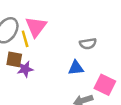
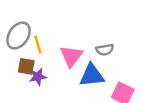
pink triangle: (36, 27) -> (71, 56), moved
blue triangle: (76, 68) -> (92, 75), size x1.5

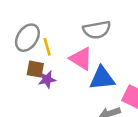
gray semicircle: (105, 50) -> (97, 30), moved, size x1.5
pink triangle: (71, 56) -> (81, 59), turned -35

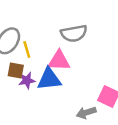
pink triangle: (81, 59) -> (59, 61), turned -30
blue triangle: (102, 78) -> (49, 79), moved

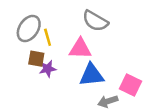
gray semicircle: (74, 33) -> (95, 21), turned 40
blue triangle: (49, 79) -> (92, 75), moved

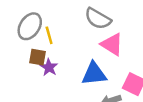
pink triangle: (80, 49) -> (112, 44), moved, turned 30
purple star: (48, 69) -> (49, 67), turned -30

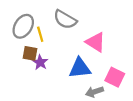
gray semicircle: (98, 19) -> (65, 19), moved

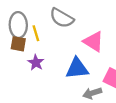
gray ellipse: (23, 26) -> (18, 25), turned -35
brown square: (30, 53) -> (18, 44), moved

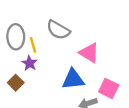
brown square: (18, 44) -> (16, 83), moved, turned 35
purple star: (36, 63) -> (30, 63), moved

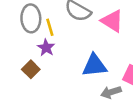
pink triangle: (89, 53) -> (112, 21), moved

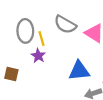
brown square: (31, 69) -> (11, 74), moved, turned -32

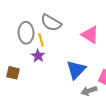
gray semicircle: (65, 24) -> (51, 23), moved
blue triangle: (79, 71) -> (76, 70), turned -40

